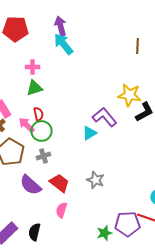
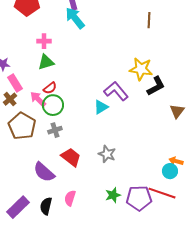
red semicircle: (38, 114) -> (50, 88), turned 64
purple semicircle: (30, 185) -> (44, 172), moved
pink semicircle: (61, 210) -> (70, 198), moved
green star: (104, 233) -> (113, 195), moved

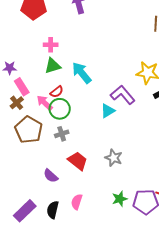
cyan arrow: (75, 18) -> (82, 73), moved
purple semicircle: (44, 172) -> (51, 176), size x0.7

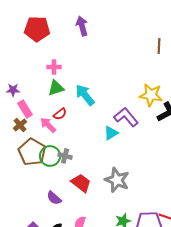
green circle: (60, 109) -> (50, 156), moved
gray cross: (62, 134) -> (65, 156), turned 32
gray star: (114, 158) -> (117, 180), size x1.4

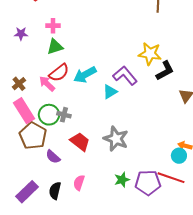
purple star: (13, 90) -> (21, 34), moved
cyan arrow: (85, 95) -> (85, 75), moved, turned -80
pink rectangle: (25, 109) -> (24, 111), moved, size x1.4
red semicircle: (60, 114) -> (59, 73), size x1.5
brown pentagon: (32, 152) -> (33, 136), moved

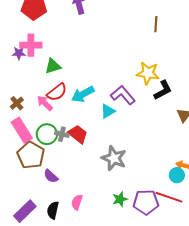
pink cross: (53, 26) -> (31, 45), moved, size x1.5
red trapezoid: (80, 142) -> (78, 134), moved

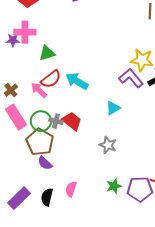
cyan arrow: (83, 94) -> (77, 81), turned 60
purple L-shape: (123, 95) -> (131, 78), moved
cyan triangle: (108, 111) -> (113, 108), moved
brown pentagon: (31, 155) -> (40, 142), moved
gray star: (114, 158) -> (108, 145), size x0.7

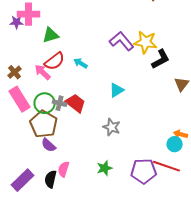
purple L-shape: (131, 78) -> (122, 41), moved
cyan arrow: (77, 81) -> (81, 63), size x0.6
green star: (114, 186) -> (105, 168), moved
pink semicircle: (71, 189) -> (64, 169), moved

